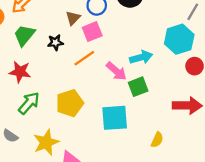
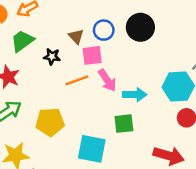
brown triangle: (73, 18) -> (76, 36), turned -42
pink arrow: (116, 71) -> (107, 80), moved

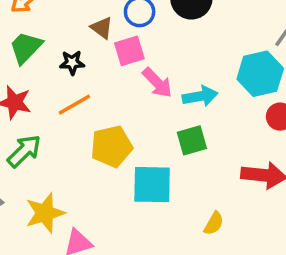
orange line: (77, 80) -> (74, 105), moved
yellow pentagon: (50, 122) -> (112, 146), moved

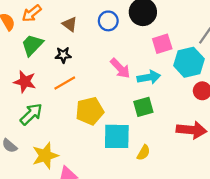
brown triangle: (102, 28) -> (70, 24), moved
pink square: (129, 51) -> (162, 44), moved
yellow semicircle: (214, 223) -> (143, 153), moved

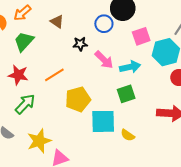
blue circle: (108, 21) -> (104, 24), moved
black star: (63, 55) -> (80, 44), moved
yellow semicircle: (143, 153) -> (128, 135), turned 96

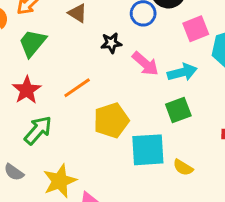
red star: (18, 75) -> (27, 90), turned 30

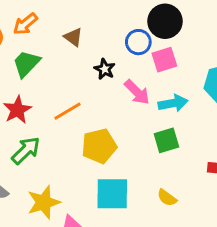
pink square: (196, 29) -> (164, 60), moved
black star: (111, 43) -> (105, 69), turned 30
cyan square: (148, 150) -> (112, 194), moved

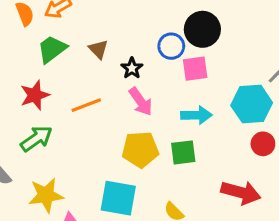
brown triangle: (73, 37) -> (98, 49), moved
pink arrow: (137, 92) -> (141, 102), moved
yellow pentagon: (99, 146) -> (140, 149), moved

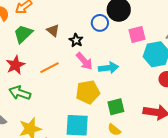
pink square: (195, 69) -> (137, 34), moved
cyan arrow: (196, 115) -> (108, 68), moved
green arrow: (36, 139) -> (20, 93), turned -120
green square: (183, 152) -> (116, 107), moved

